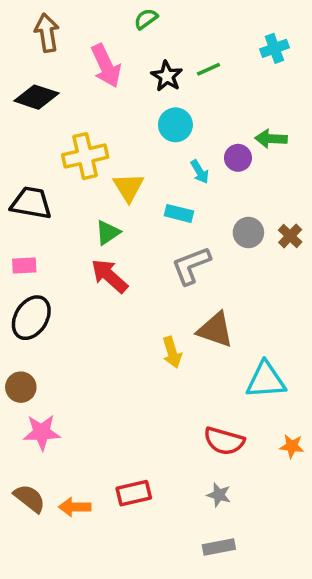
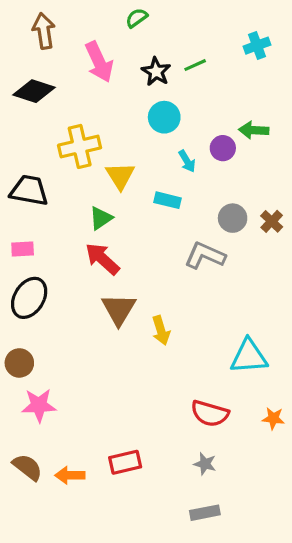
gray L-shape: (191, 266) -> (205, 256), moved, turned 45
brown triangle: (215, 330) -> (119, 309), moved, turned 42

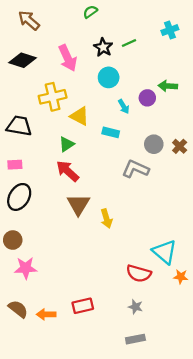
brown arrow: (44, 31) -> (29, 20), turned -40
pink arrow: (99, 62) -> (68, 58), moved
yellow triangle: (120, 176) -> (79, 116), turned -30
cyan triangle: (249, 356) -> (165, 252), moved, turned 44

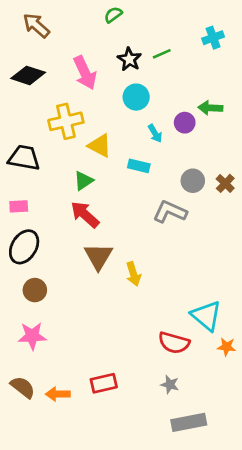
brown circle: (13, 240) -> (35, 290), moved
gray rectangle: (135, 339) -> (189, 422), moved, size x1.4

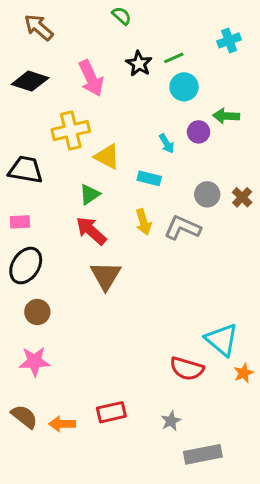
green semicircle: (113, 15) -> (122, 16), turned 78
cyan circle: (136, 97) -> (184, 87), moved
yellow arrow: (133, 274) -> (143, 222), moved
orange star: (227, 347) -> (244, 373), turned -30
gray star: (170, 385) -> (171, 421), moved, turned 30

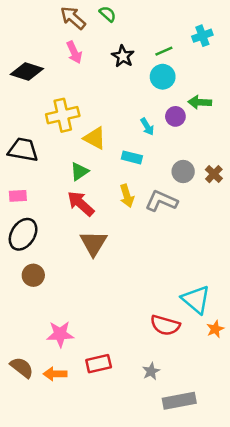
brown arrow: (39, 27) -> (73, 18), moved
green line: (174, 58) -> (164, 51), moved
pink arrow: (91, 78) -> (74, 52), moved, size x0.7
pink star: (34, 361) -> (60, 334), moved

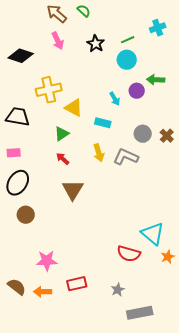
red arrow: (81, 204) -> (63, 159), size x0.6

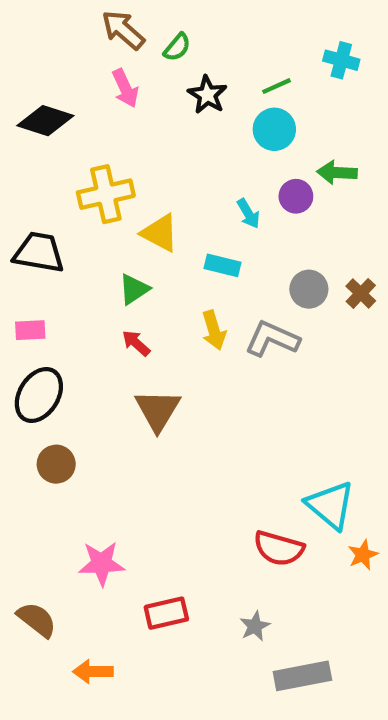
green semicircle: (84, 11) -> (177, 47), moved, turned 88
cyan cross: (158, 28) -> (341, 60), turned 35
orange arrow: (43, 292) -> (93, 672), moved

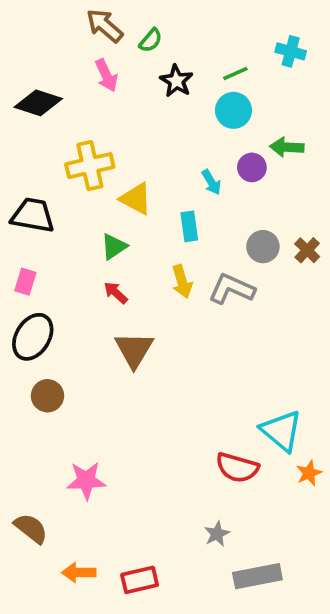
cyan rectangle: (222, 265) -> (189, 226), turned 68
pink rectangle: (30, 330) -> (25, 282), turned -70
red rectangle: (166, 613) -> (140, 580), moved

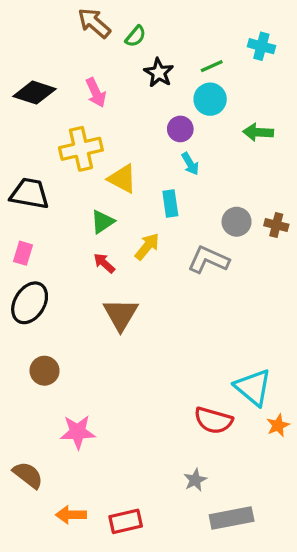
pink arrow: (106, 75) -> (96, 93), moved
purple circle: (252, 167) -> (180, 129), moved
brown cross: (307, 250) -> (276, 225), turned -30
yellow arrow: (182, 282) -> (147, 247), moved, turned -124
brown circle: (47, 396) -> (45, 371), moved

